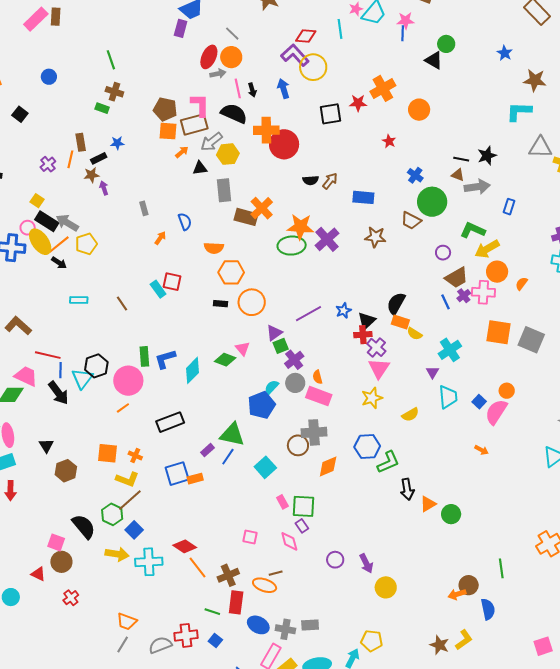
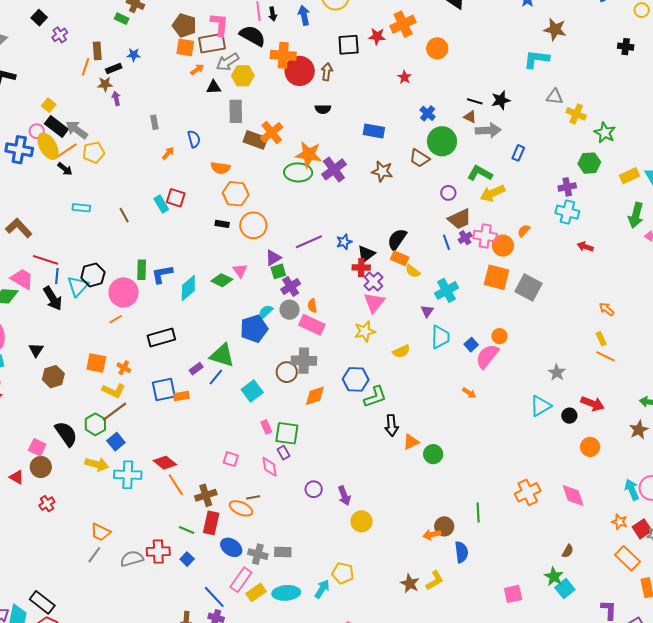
gray triangle: (540, 147) -> (555, 97), size x0.7
purple cross: (48, 164) -> (60, 35), moved
brown arrow: (330, 181) -> (327, 72), moved, turned -36
orange circle: (497, 272) -> (503, 246), moved

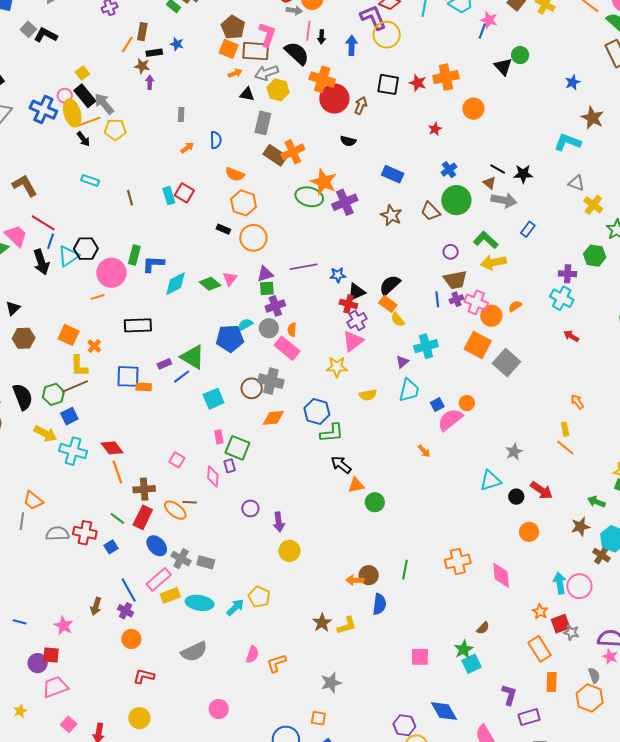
yellow L-shape: (114, 391) -> (79, 366), turned 50
black arrow: (392, 425) -> (341, 465), turned 120
gray line: (94, 555) -> (22, 521), turned -42

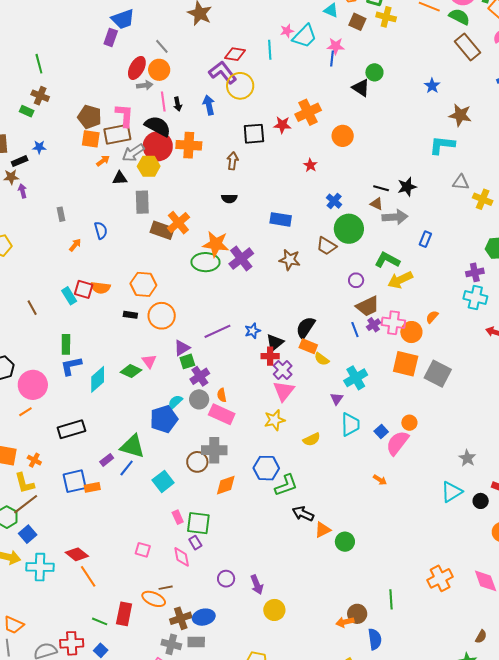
red circle: (334, 98) -> (158, 146), moved
orange semicircle: (235, 174) -> (101, 288), moved
green rectangle: (134, 255) -> (66, 344), moved
brown cross: (144, 489) -> (181, 618), moved
blue ellipse: (157, 546) -> (204, 617), moved, turned -45

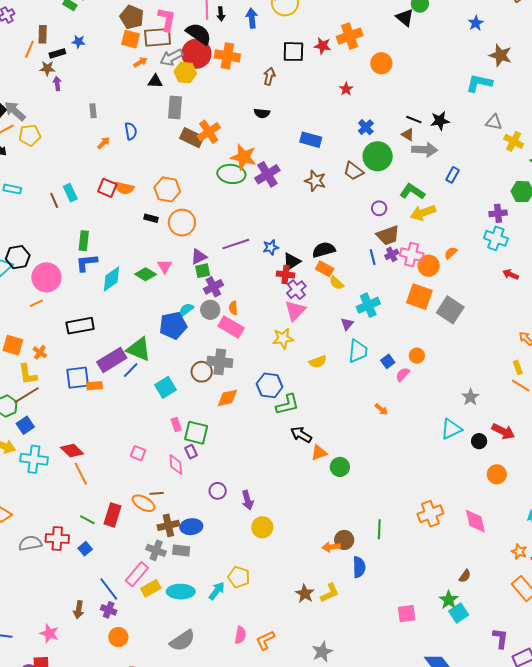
cyan rectangle: (69, 296) -> (70, 193), moved
black semicircle: (305, 328) -> (324, 250), turned 35
pink semicircle: (397, 443) -> (403, 374), size x0.6
purple rectangle: (107, 460) -> (112, 360), size x2.0

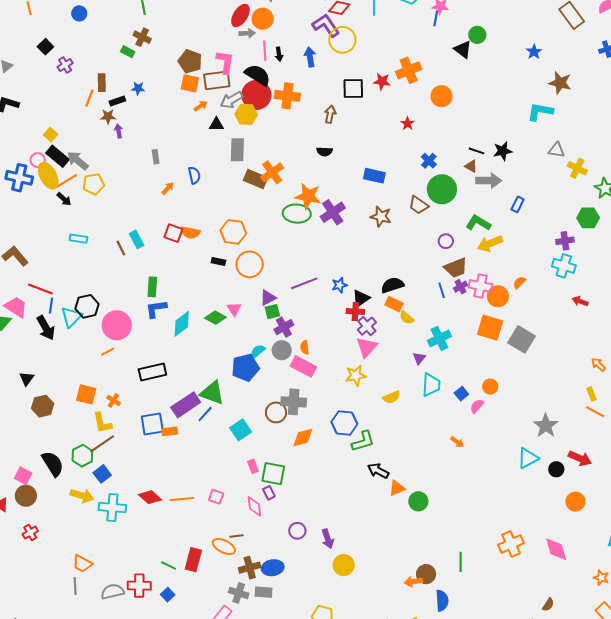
gray star: (470, 397) -> (546, 426), size x1.4
orange line: (81, 474) -> (182, 499), moved, turned -65

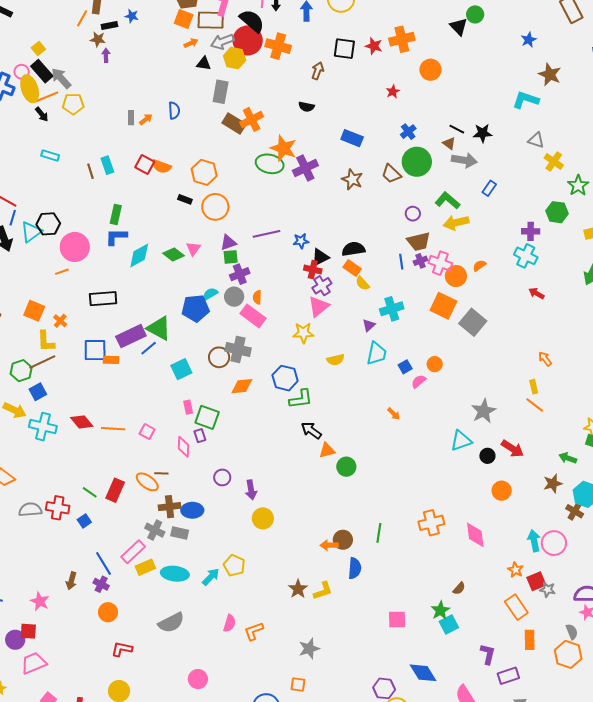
gray rectangle: (156, 157) -> (131, 118), moved

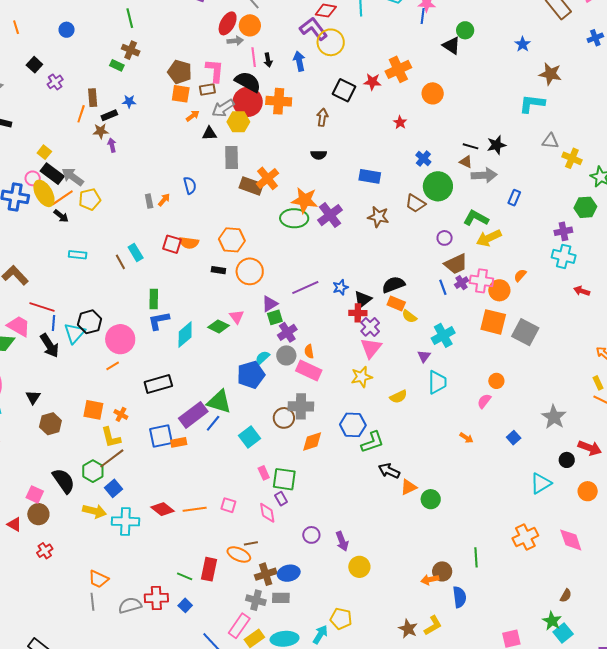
brown rectangle: (211, 20) -> (207, 89), size x0.6
black square: (344, 49) -> (344, 90), turned 30
blue square: (405, 367) -> (514, 438), moved
cyan triangle: (461, 441) -> (541, 483), moved

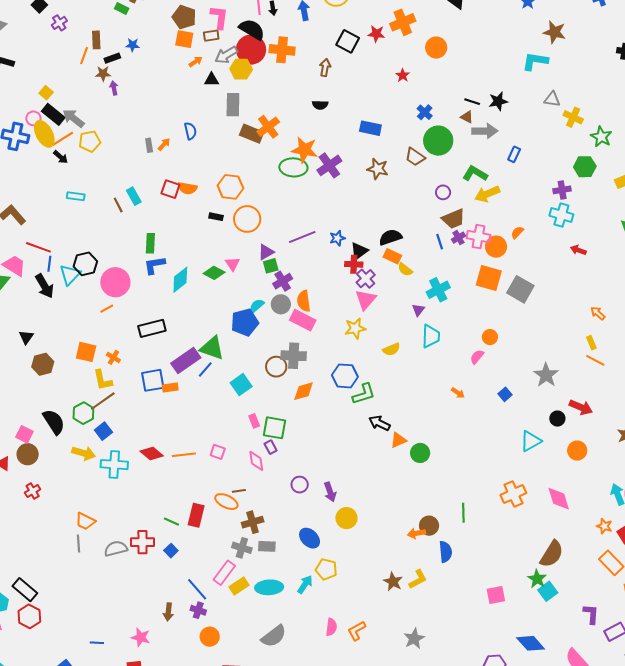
orange semicircle: (309, 351) -> (304, 301), size x1.5
blue ellipse: (289, 573) -> (310, 538), moved, turned 55
brown semicircle: (566, 596) -> (552, 554), size x2.0

